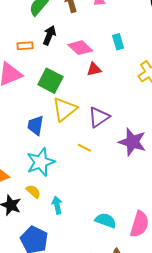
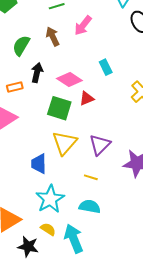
green square: (50, 81) -> (59, 108), moved
cyan arrow: (57, 205) -> (74, 239), size x1.6
cyan semicircle: (106, 220) -> (90, 206), moved

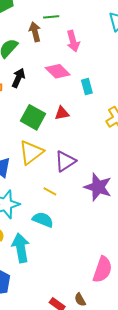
pink arrow: (83, 26) -> (73, 41), turned -65
brown arrow: (53, 36) -> (35, 32), moved
pink diamond: (69, 79) -> (58, 71), moved

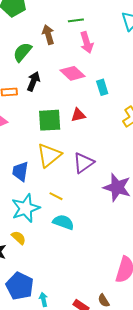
green line: (51, 17) -> (76, 20), moved
green square: (33, 117) -> (50, 120), turned -30
yellow line: (50, 191) -> (56, 196), moved
cyan arrow: (21, 248) -> (43, 299), moved, size x0.5

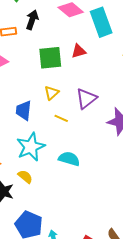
cyan rectangle: (102, 87) -> (101, 22), size x1.8
yellow triangle: (49, 155) -> (51, 93), size x0.6
yellow line: (56, 196) -> (61, 118), moved

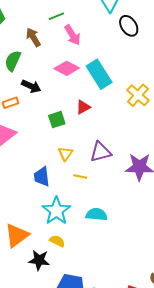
black arrow: (32, 20) -> (31, 86), turned 108
green square: (50, 58) -> (57, 120), size x0.7
purple triangle: (86, 99) -> (101, 152), turned 35

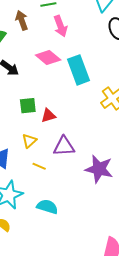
red triangle: (83, 107) -> (48, 116), moved

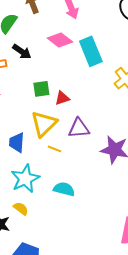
yellow triangle: (29, 141) -> (44, 124), size x1.8

